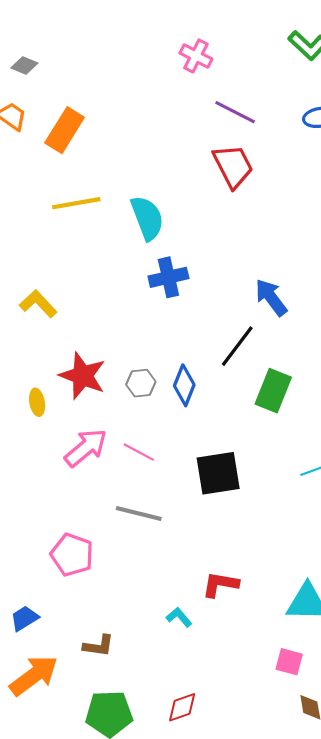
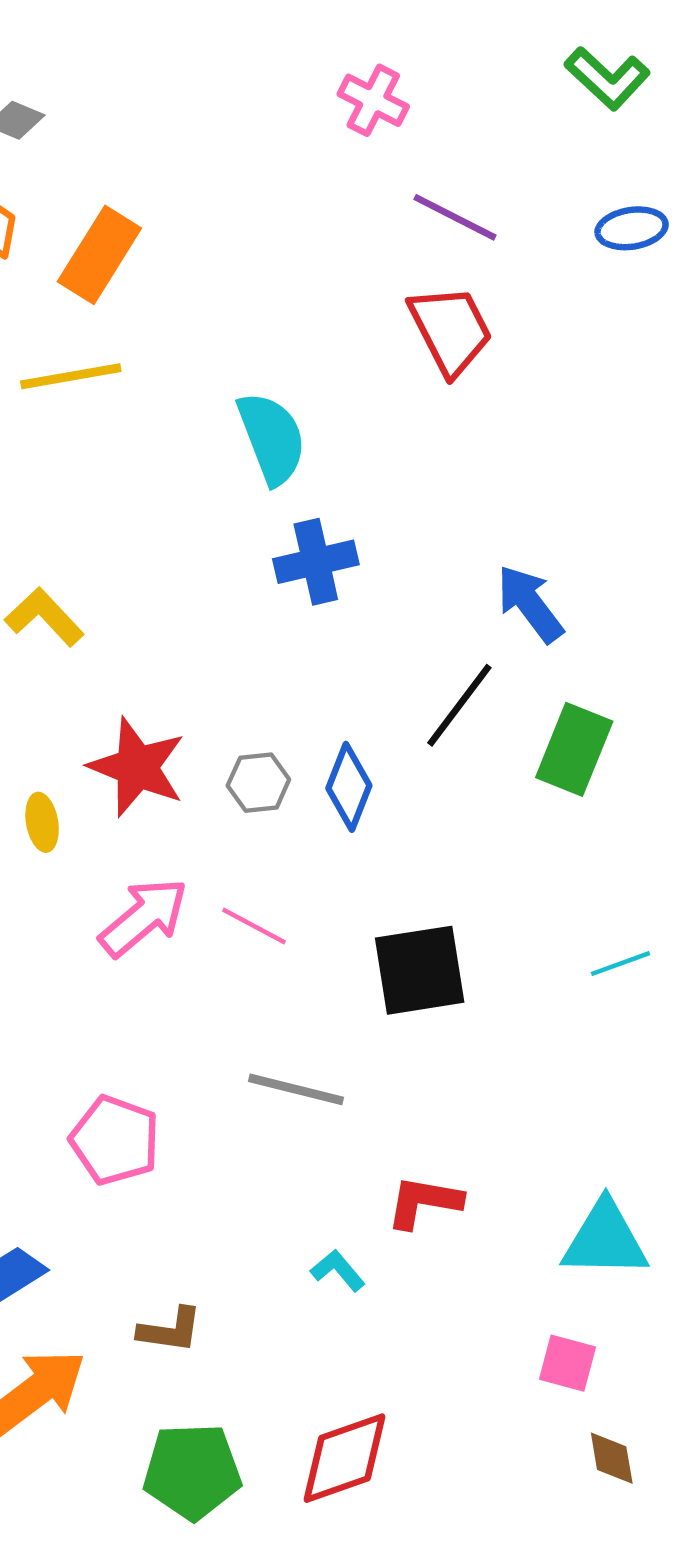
yellow line: (76, 203) -> (71, 376), moved
green rectangle: (273, 391) -> (574, 749), moved
gray line: (139, 513) -> (296, 1089), moved
red diamond: (182, 707) -> (345, 1458), size x1.5

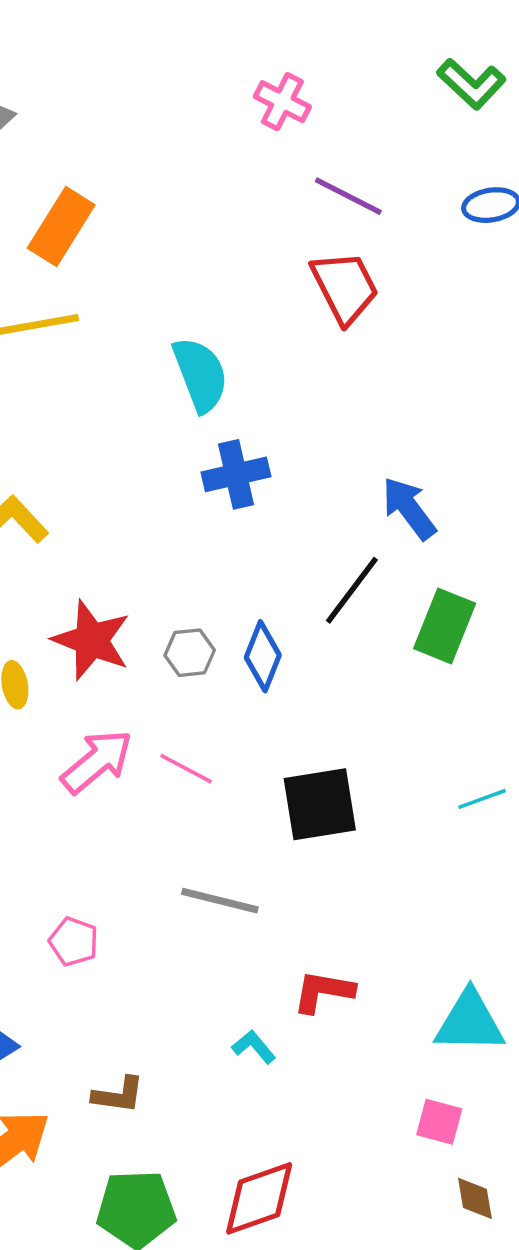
pink pentagon: (115, 1140) -> (74, 942), size x0.7

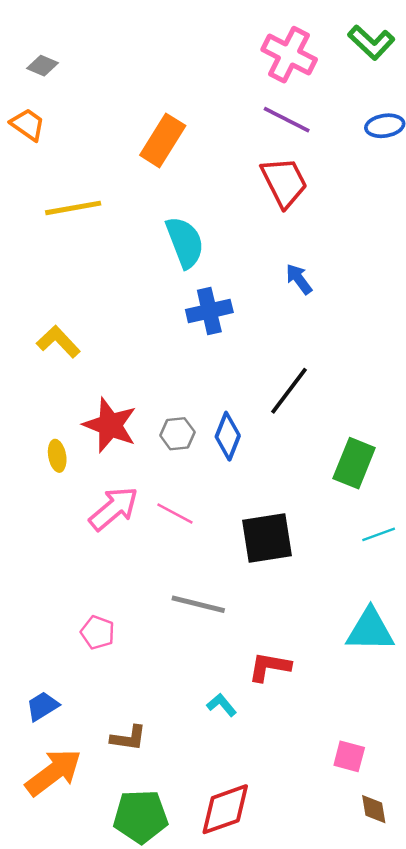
pink cross: (282, 102) -> (289, 55), moved, size x1.4
orange rectangle: (61, 226) -> (163, 140), moved
blue arrow: (409, 508) -> (299, 279), moved, size x0.7
green rectangle: (445, 626) -> (354, 463), moved
cyan triangle: (470, 1022) -> (370, 630), moved

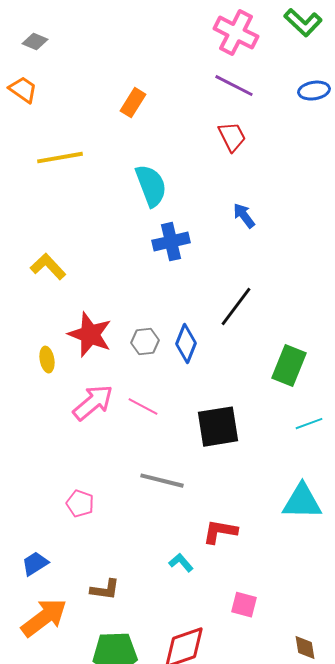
orange rectangle: (163, 140) -> (133, 103), size x0.7
red trapezoid: (284, 182) -> (232, 137), size x0.7
pink square: (349, 756) -> (244, 605), moved

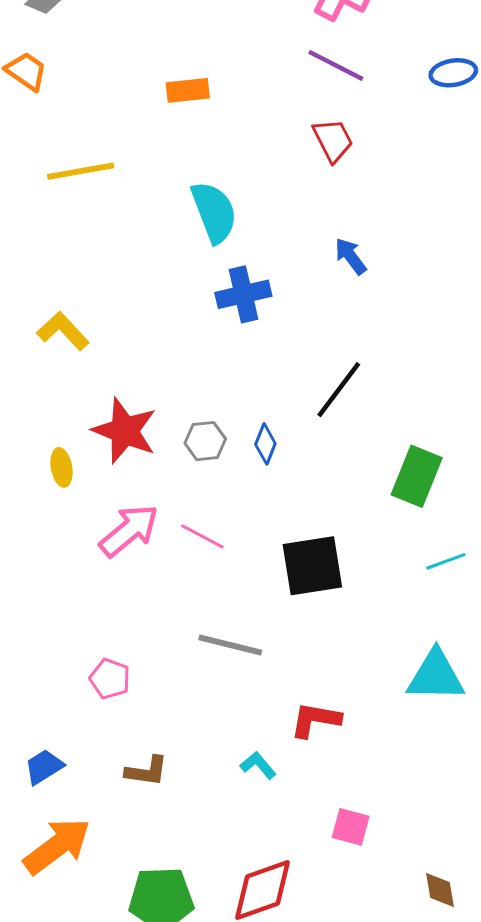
orange rectangle: (133, 103) -> (188, 90), turned 52
blue diamond: (186, 344) -> (265, 444), size x0.7
brown L-shape: (105, 590) -> (147, 771), moved

